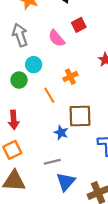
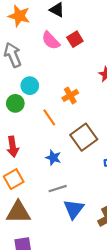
pink semicircle: (57, 38) -> (51, 41), moved
brown square: (80, 116) -> (84, 137), turned -30
blue star: (61, 133) -> (53, 158), moved

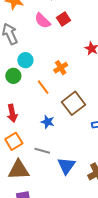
gray line: (58, 189) -> (42, 151), moved, turned 35

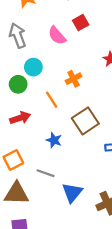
pink semicircle: (43, 21) -> (57, 36), moved
red arrow: (12, 113) -> (20, 118), moved, turned -102

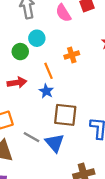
brown square: (85, 121) -> (65, 115), moved, turned 30
blue star: (54, 140) -> (46, 91), moved
blue triangle: (72, 193) -> (55, 143), moved, turned -30

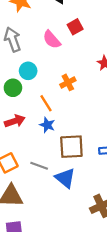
gray line: (31, 137) -> (39, 166), moved

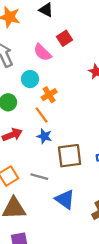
cyan circle: (28, 71) -> (30, 79), moved
orange cross: (68, 82) -> (49, 95), moved
blue triangle: (65, 178) -> (65, 199), moved

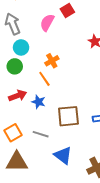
pink semicircle: (42, 52) -> (47, 23), turned 72
cyan circle: (30, 79) -> (21, 47), moved
blue star: (44, 136) -> (38, 102), moved

